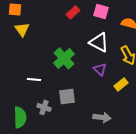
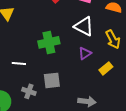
green cross: (64, 58) -> (49, 42), turned 30
purple triangle: (100, 69) -> (85, 53), turned 40

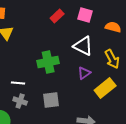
yellow rectangle: (106, 68) -> (105, 88), size x1.5
gray cross: (29, 91) -> (20, 101), moved

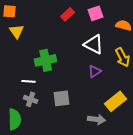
pink square: (85, 15) -> (96, 13), turned -35
green cross: (48, 62) -> (46, 60), moved
yellow rectangle: (105, 88) -> (116, 101), moved

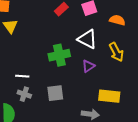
green cross: (46, 60) -> (59, 55), moved
yellow rectangle: (116, 101) -> (109, 96), turned 45

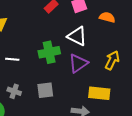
yellow arrow: (116, 52) -> (112, 60), moved, turned -126
purple triangle: (88, 66) -> (78, 63), size x1.5
white line: (22, 76) -> (12, 59), moved

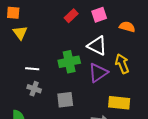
yellow arrow: (112, 60) -> (122, 64), moved, turned -48
gray cross: (14, 91) -> (34, 89), moved

